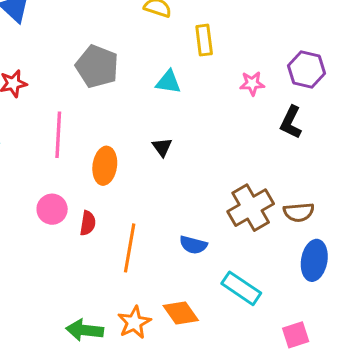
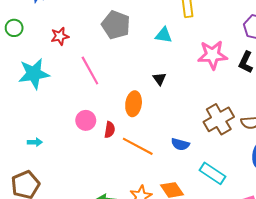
pink star: (252, 83) -> (212, 55), moved, size x1.8
pink line: (58, 135) -> (90, 71), turned -32
orange ellipse: (105, 166) -> (134, 104), moved
orange line: (130, 248) -> (138, 146), turned -72

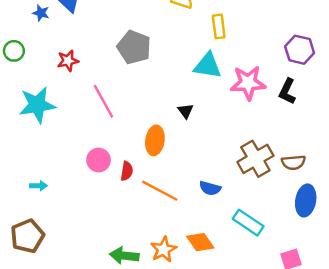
cyan triangle: (164, 35) -> (208, 66), moved, size x1.4

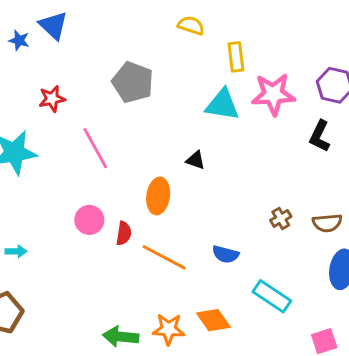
pink star: (248, 83) -> (273, 94), moved
black triangle: (186, 111) -> (196, 160), turned -35
brown cross: (255, 159) -> (281, 218), size x0.5
orange star: (163, 250) -> (169, 329), turned 30

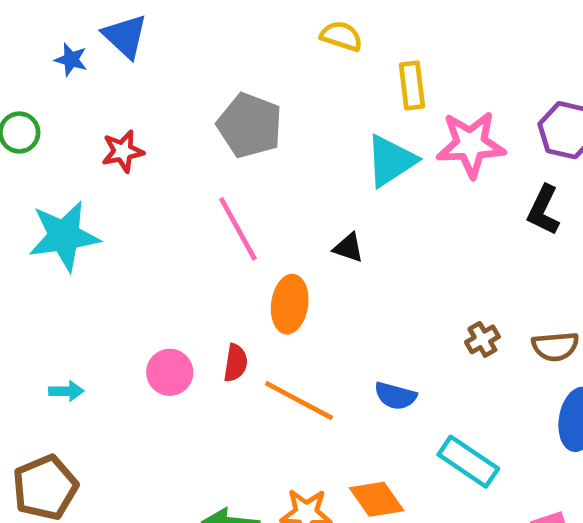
cyan triangle: (222, 105) -> (391, 161), turned -42
pink line: (95, 148) -> (238, 229), moved
pink circle: (89, 220) -> (170, 372), moved

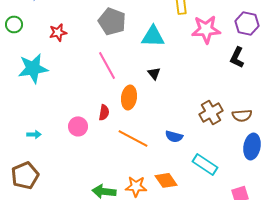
cyan triangle: (391, 161) -> (153, 36), moved, turned 35
black triangle: (348, 248) -> (154, 73), turned 32
brown cross: (482, 339) -> (211, 112), size x1.6
red semicircle: (236, 363) -> (104, 112), moved

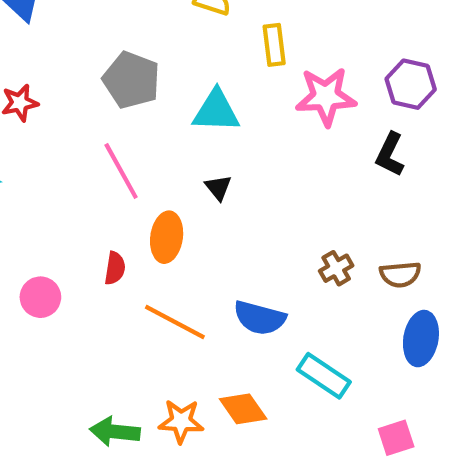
brown cross: (211, 112) -> (336, 268), size x0.7
pink circle: (78, 126) -> (40, 297), moved
blue semicircle: (174, 136) -> (260, 318), size x1.4

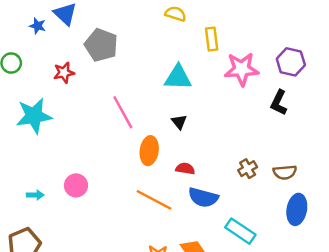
gray pentagon: (131, 80) -> (101, 45), moved
red semicircle: (115, 268) -> (185, 169), moved, turned -90

